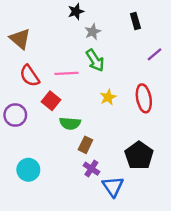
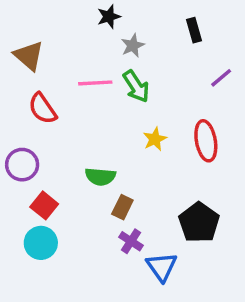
pink line: (66, 73) -> (95, 83), moved
red square: (51, 101) -> (44, 205), moved

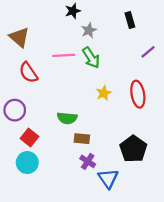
brown rectangle: (122, 207) -> (82, 139), turned 70

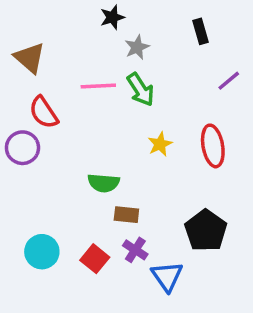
purple circle: (15, 110) -> (22, 148), moved
red square: (30, 137) -> (95, 259), moved

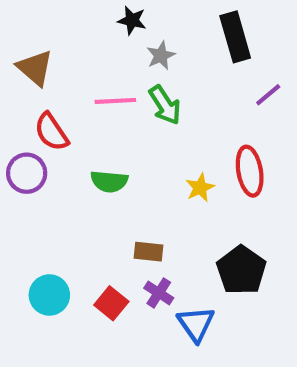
black star: (112, 17) -> (132, 20), turned 30
black rectangle: (200, 31) -> (235, 37), size x1.6
yellow star: (160, 144) -> (200, 188), moved
green semicircle: (104, 183) -> (109, 181), moved

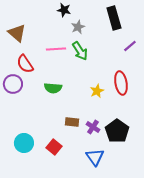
purple cross: (159, 293) -> (93, 127), moved

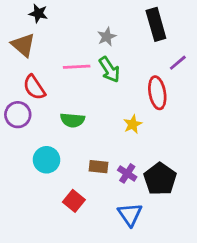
black star: (64, 10) -> (38, 13), moved
red ellipse: (121, 83) -> (157, 93), moved
cyan circle: (24, 143) -> (47, 160), moved

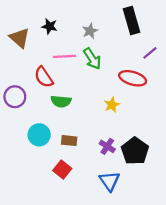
black star: (38, 13) -> (49, 26), moved
red semicircle: (34, 87) -> (44, 77), moved
red ellipse: (157, 93) -> (133, 78), turned -64
brown rectangle: (98, 167) -> (69, 141), moved

